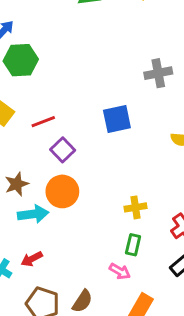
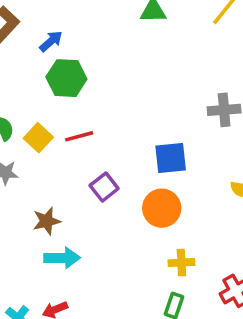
red line: (43, 122) -> (79, 136), moved
orange circle: (62, 191) -> (162, 208), moved

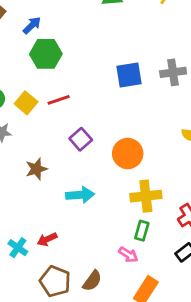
blue square: (171, 158) -> (129, 75), moved
cyan arrow: (62, 258) -> (80, 195), moved
yellow cross: (181, 263) -> (146, 196), size x1.5

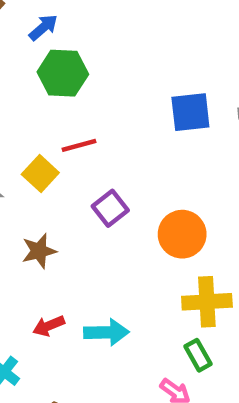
yellow square: (26, 103) -> (40, 174), moved
cyan arrow: (80, 195) -> (106, 332), moved
green rectangle: (142, 231) -> (198, 355), turned -48
red arrow: (47, 239) -> (49, 326), moved

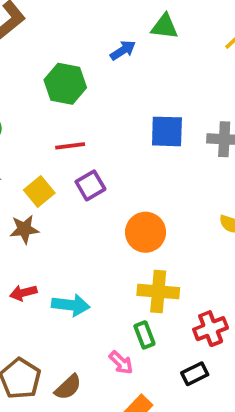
blue arrow: (43, 27) -> (123, 50), moved
yellow square: (40, 174) -> (39, 191), moved
purple square: (110, 208) -> (90, 185), moved

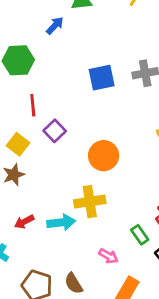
red line: (70, 146) -> (33, 105), turned -75
yellow cross: (158, 291) -> (90, 202), moved
green rectangle: (144, 335) -> (140, 235), moved
brown semicircle: (68, 387) -> (74, 283), turned 115

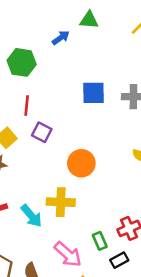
purple square: (55, 131) -> (42, 132), turned -30
cyan arrow: (61, 222) -> (31, 216), turned 45
pink arrow: (108, 256) -> (68, 254), size x1.6

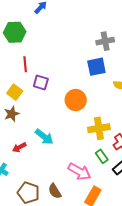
blue square: (94, 93) -> (96, 67), moved
yellow cross: (61, 202) -> (99, 128), moved
cyan arrow: (31, 216) -> (44, 137), moved

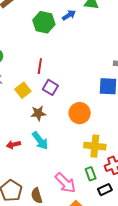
green hexagon: (15, 32) -> (44, 22), moved
brown star: (12, 114) -> (38, 113), moved

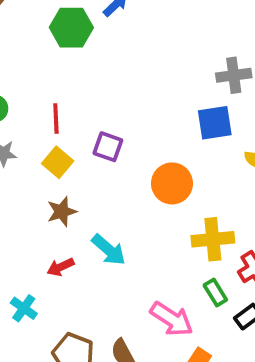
red line: (40, 66) -> (56, 119), moved
brown star: (38, 113) -> (62, 212), moved

